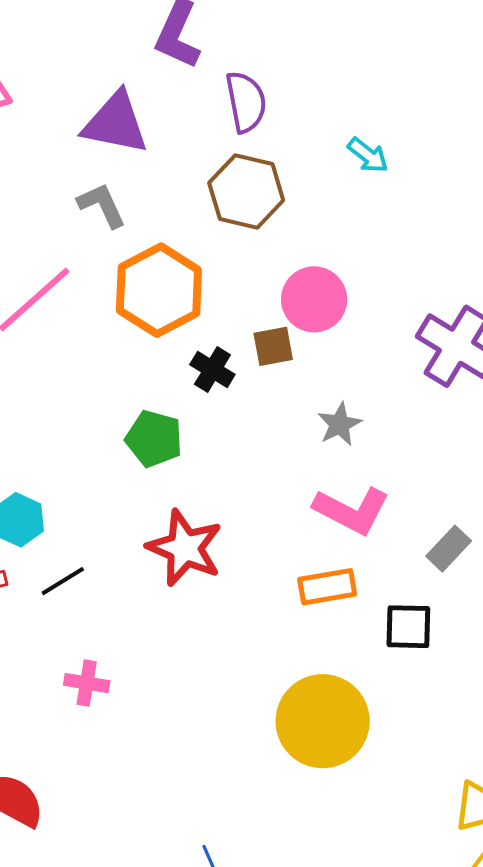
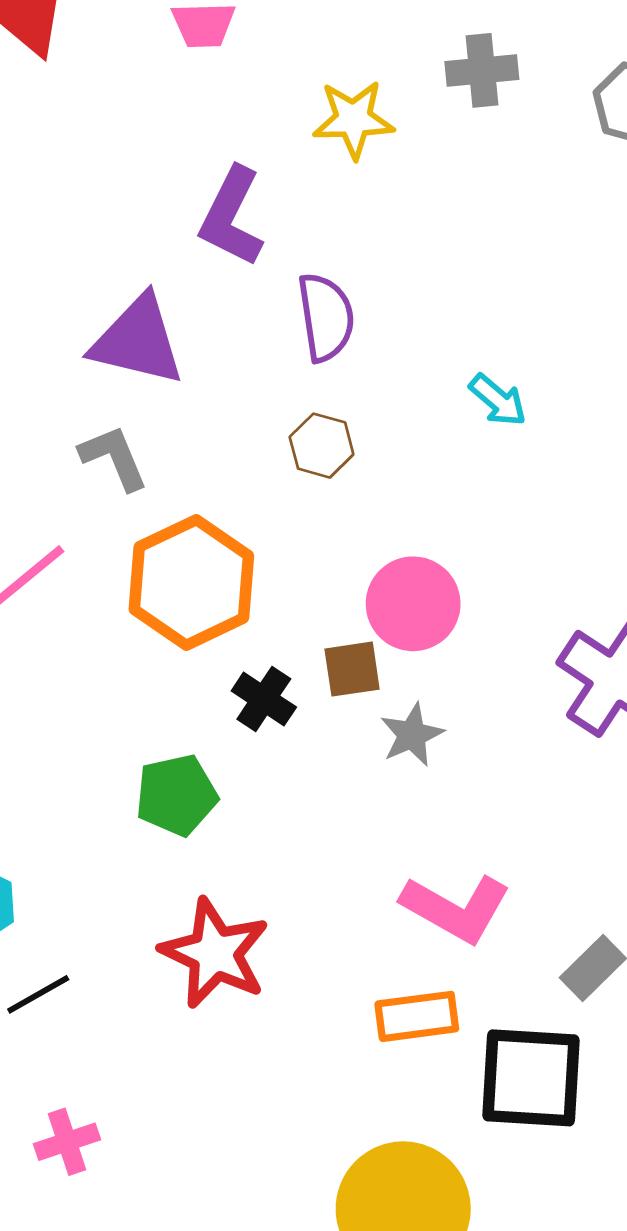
brown hexagon: (246, 191) -> (322, 446), size x0.6
gray star: (340, 424) -> (412, 735), moved
green pentagon: (154, 439) -> (176, 795), turned -30
black square: (408, 627) -> (531, 1078), size x1.5
pink cross: (87, 683) -> (67, 1142), turned -30

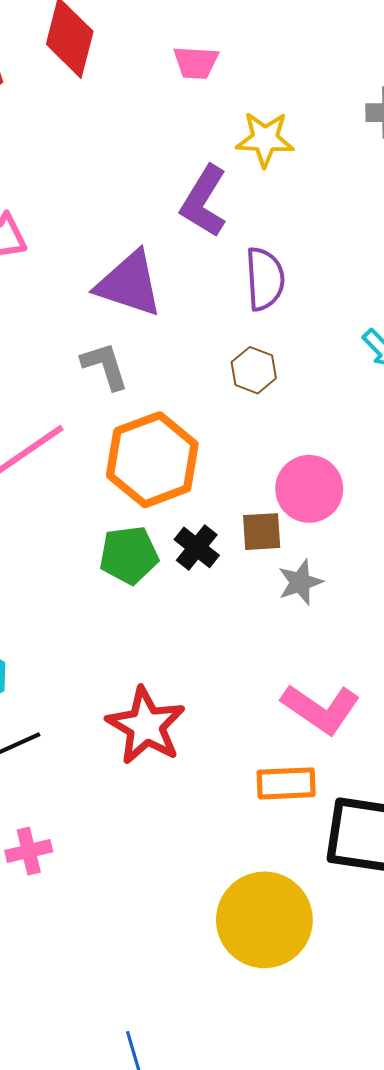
yellow star: (353, 119) -> (265, 139), moved
green pentagon: (176, 795) -> (129, 555), moved

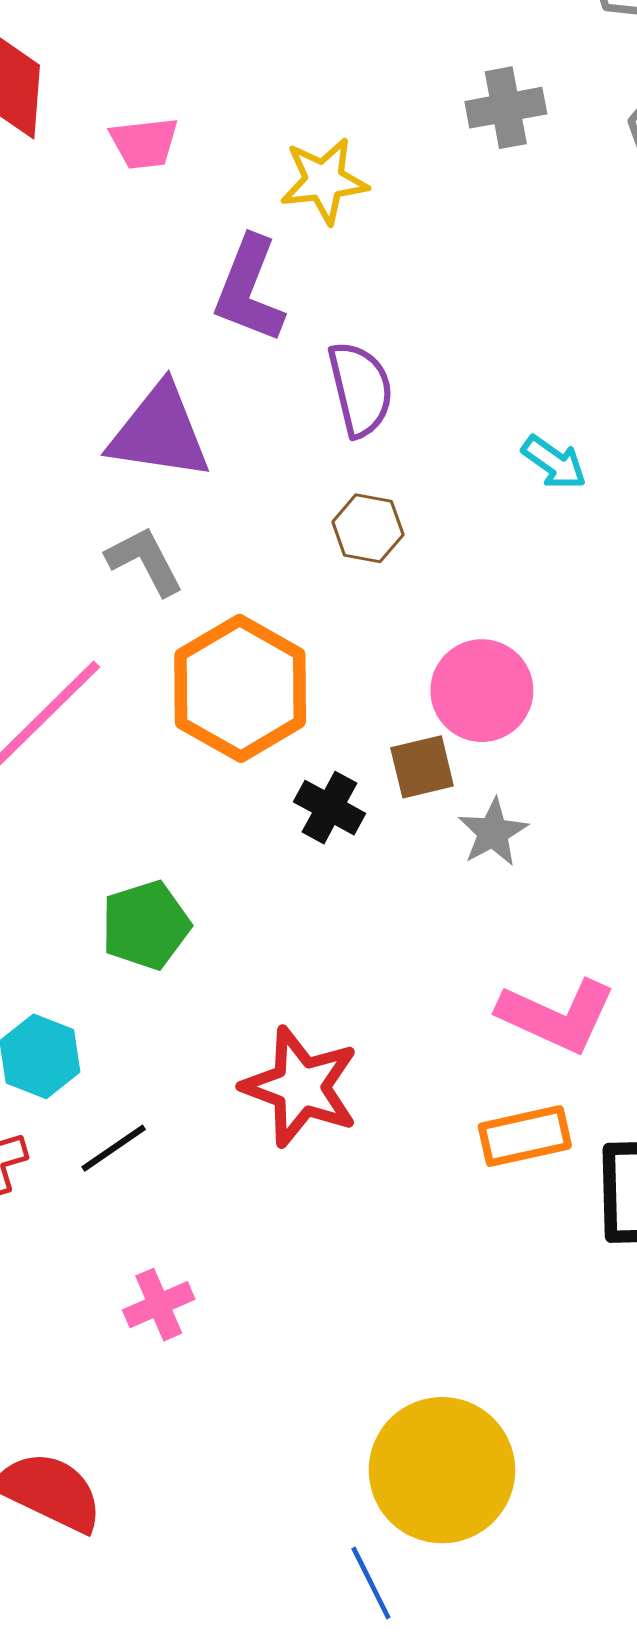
pink trapezoid: (196, 63) -> (144, 143), moved
green pentagon: (129, 555) -> (146, 925), moved
yellow circle: (264, 920) -> (442, 1470), moved

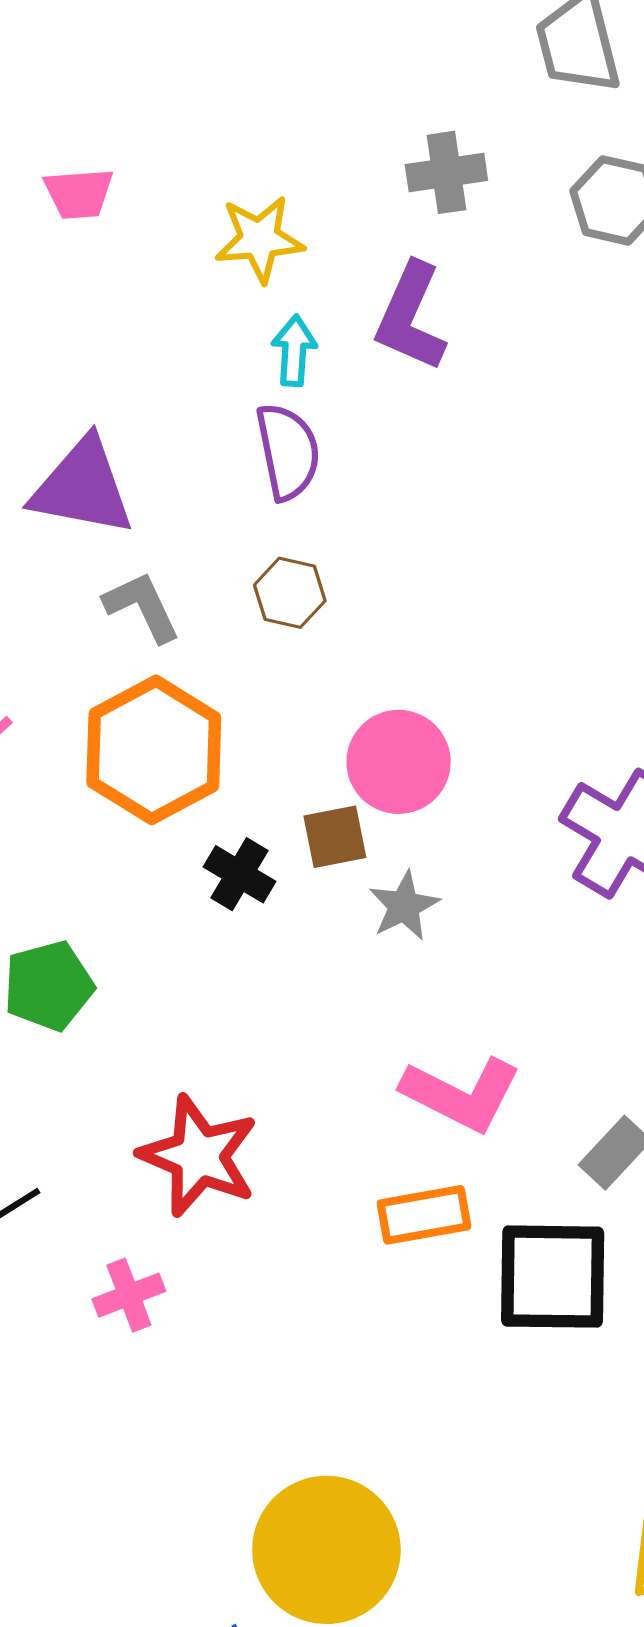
purple L-shape: (249, 289) -> (411, 317), moved
cyan arrow: (554, 462) -> (294, 351), moved, turned -124
gray L-shape: (145, 561) -> (142, 607), moved
pink cross: (159, 1305) -> (129, 1295), moved

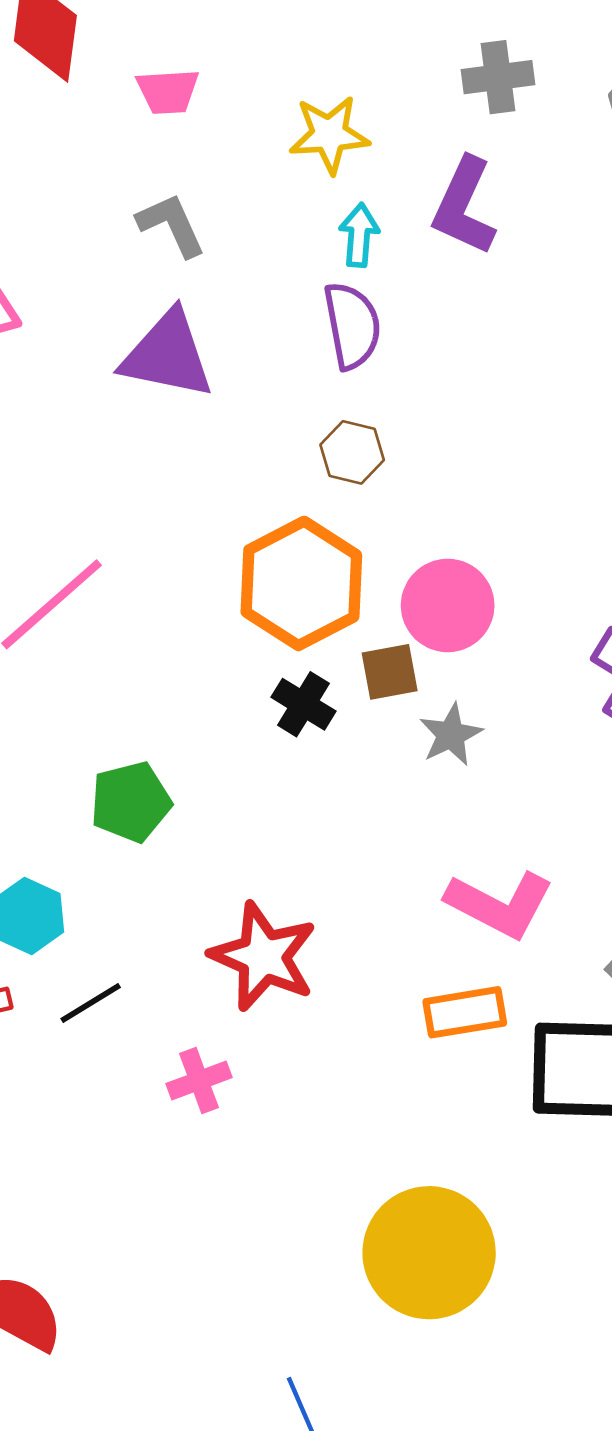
gray L-shape: (142, 607) -> (171, 225), moved
orange hexagon: (154, 750) -> (301, 583), moved
yellow circle: (326, 1550) -> (429, 1253), moved

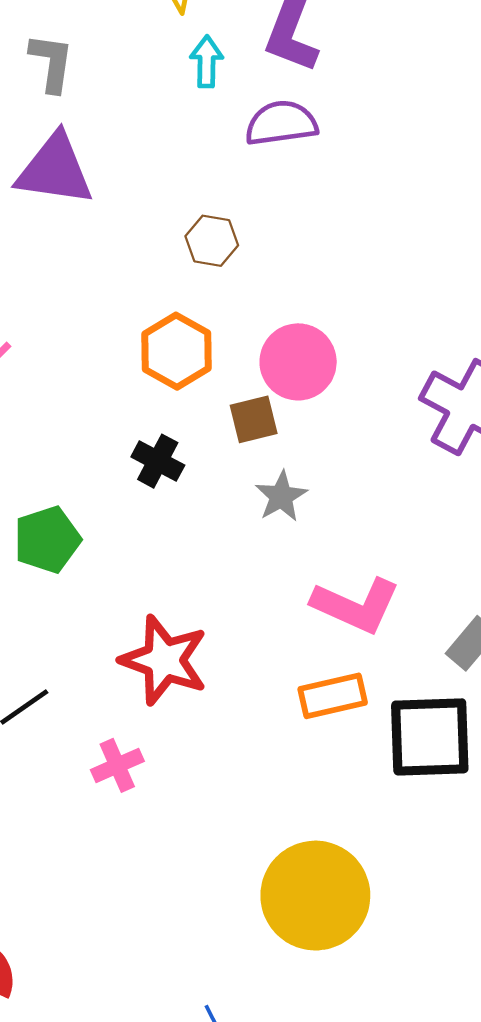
gray L-shape: (171, 225) -> (52, 63), turned 36
purple semicircle: (352, 326) -> (281, 123), moved, turned -84
orange hexagon: (301, 583) -> (177, 351), size x0.7
black cross: (303, 704) -> (158, 461), moved
gray star: (451, 735) -> (281, 496), moved

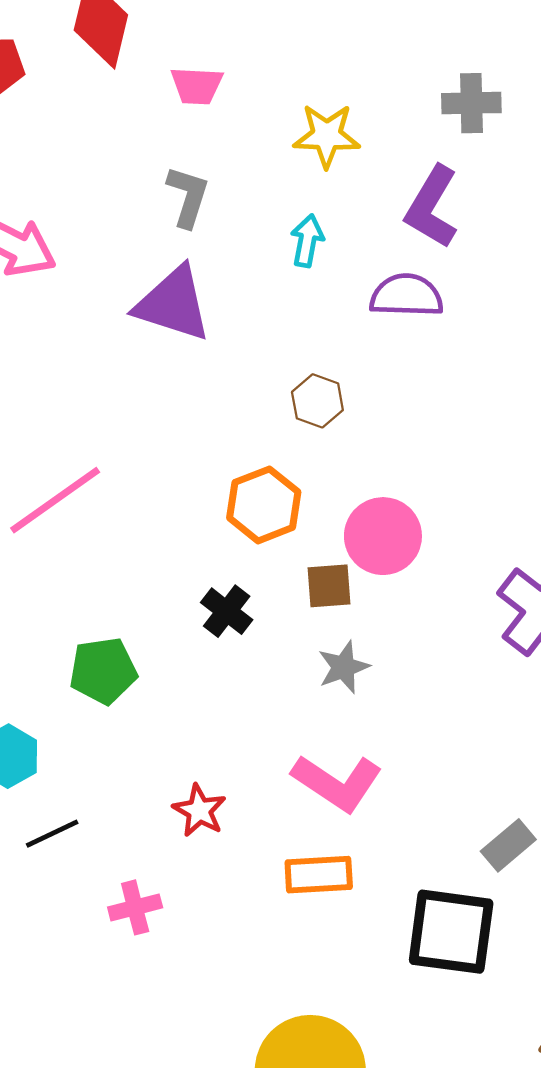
cyan arrow: (207, 62) -> (307, 241), moved
pink L-shape: (356, 605) -> (337, 783), moved
red star: (164, 660) -> (199, 810), size x0.6
orange rectangle: (333, 696) -> (319, 875), moved

